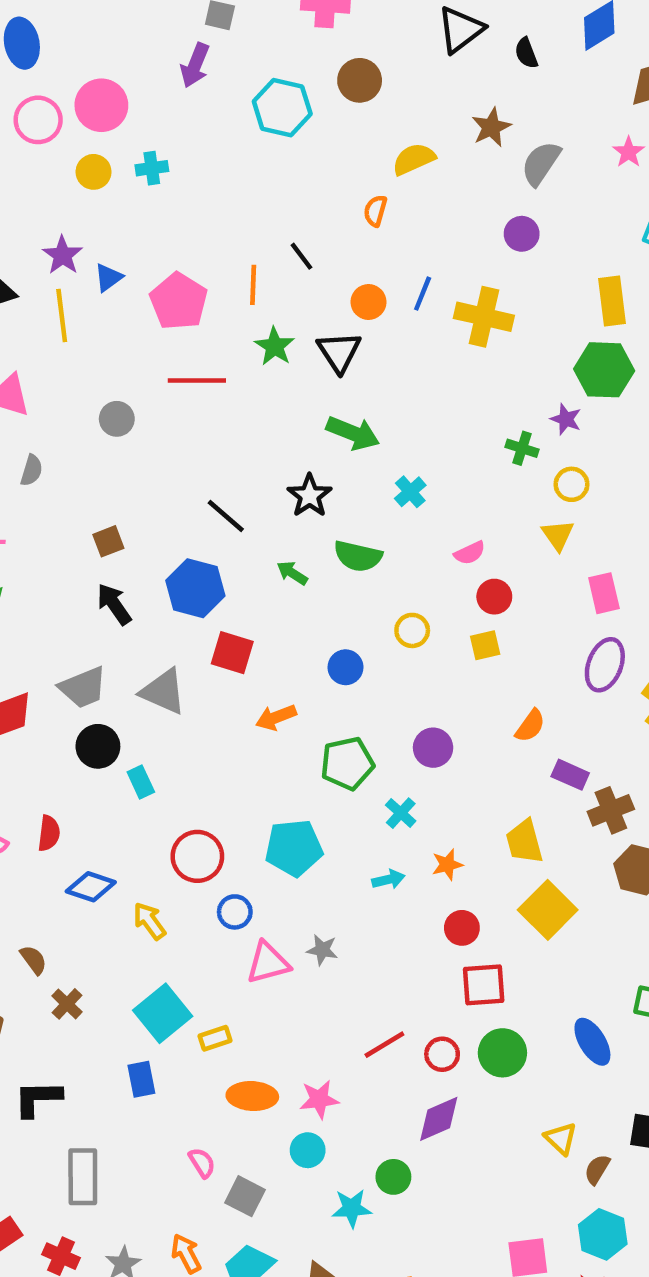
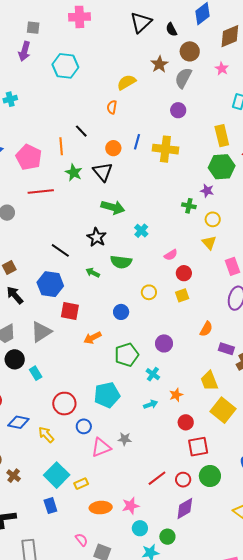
brown circle: (360, 80) -> (190, 51), moved
gray triangle: (163, 692) -> (41, 332), turned -50
cyan circle: (308, 1150) -> (140, 528), moved

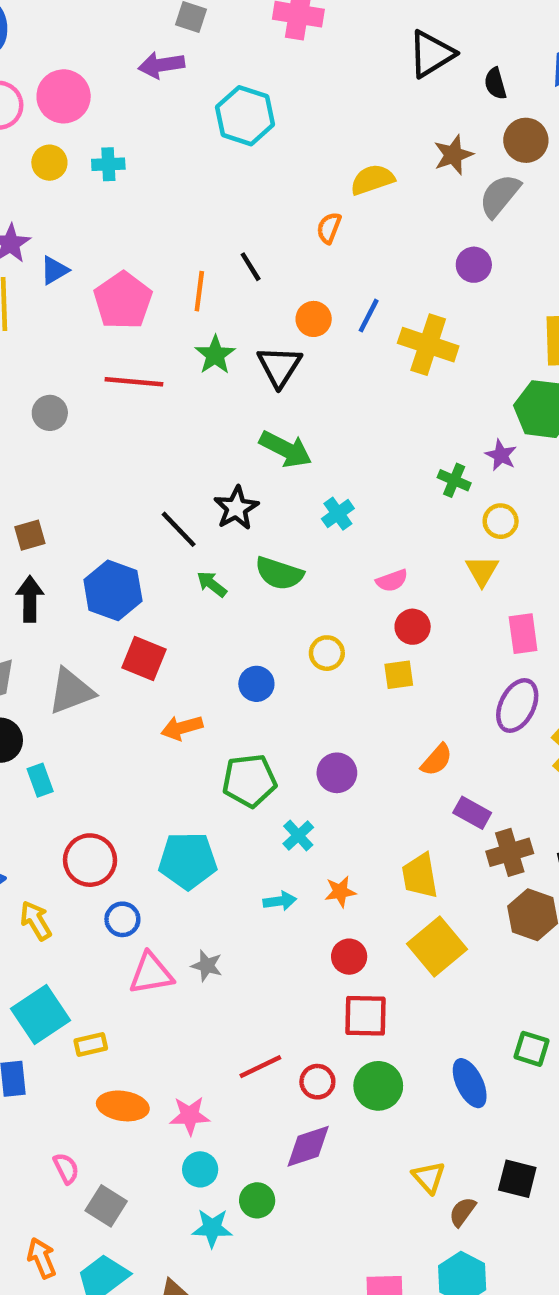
purple arrow: (24, 51) -> (161, 65), turned 54
black line: (60, 250) -> (179, 529), moved
black arrow: (15, 295) -> (30, 599), turned 30

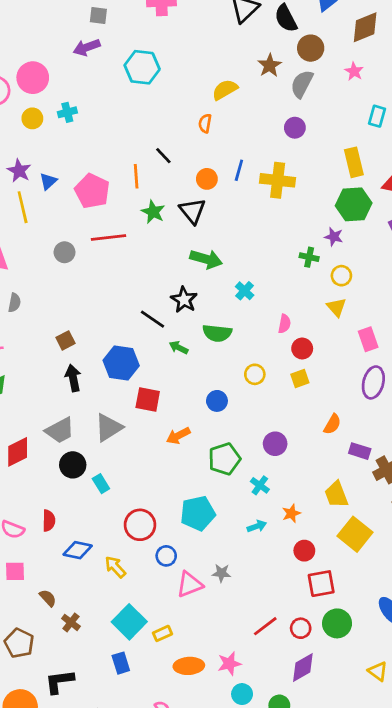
black semicircle: (495, 84) -> (286, 18), size x1.5
gray circle: (50, 413) -> (65, 252), moved
pink semicircle: (392, 581) -> (284, 324), turned -48

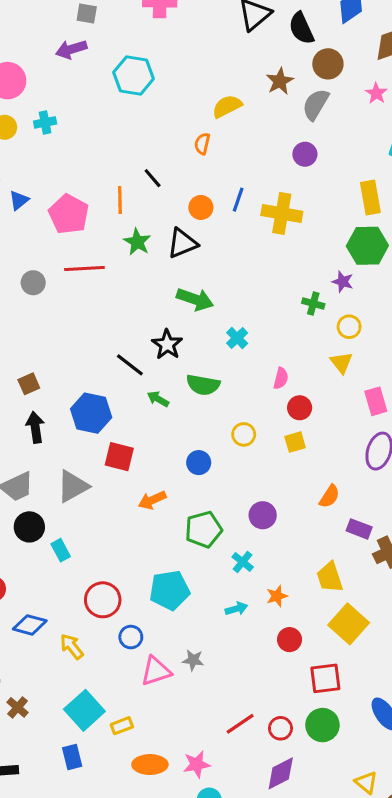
black triangle: (192, 211) -> (182, 243), turned 44
red square: (321, 584) -> (325, 678), moved

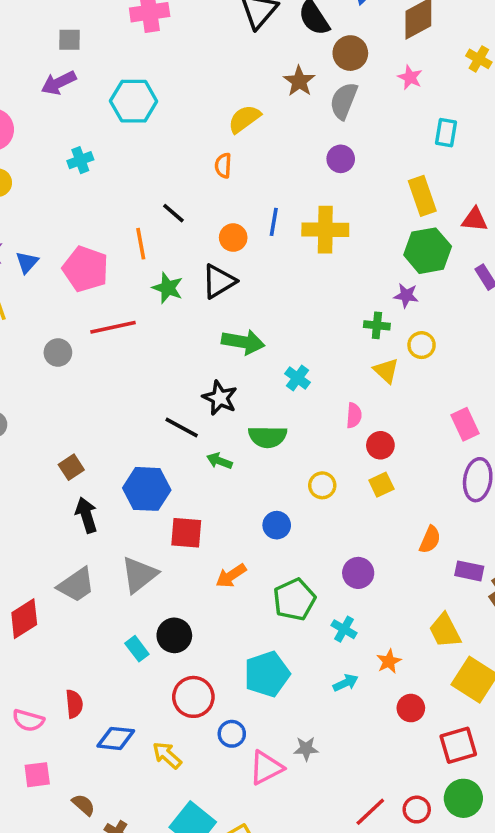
cyan cross: (45, 122) -> (80, 160), moved
yellow triangle: (341, 363) -> (386, 371), moved
black circle: (29, 527) -> (174, 635), moved

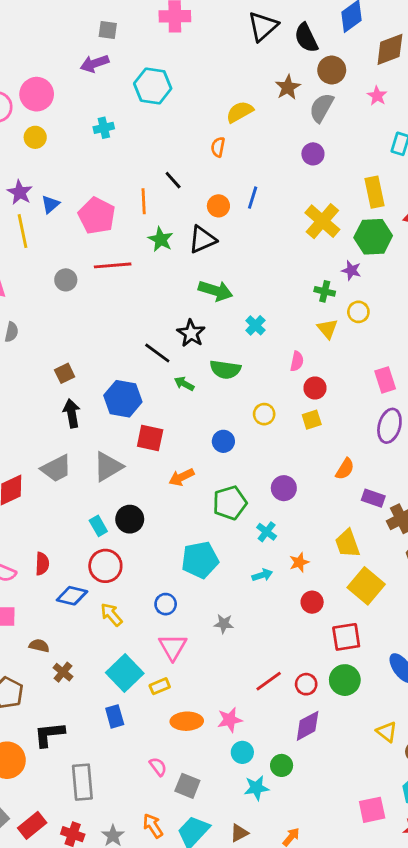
yellow cross: (325, 230) -> (322, 221), moved, turned 33
red circle: (193, 697) -> (105, 566), moved
pink triangle: (266, 768) -> (173, 647), moved, turned -40
brown semicircle: (83, 805) -> (39, 646), turned -36

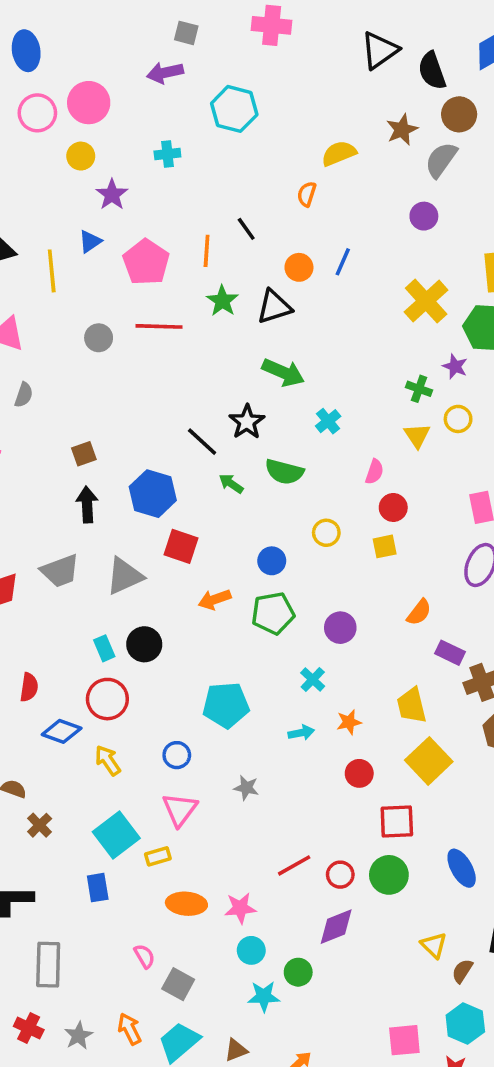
purple star: (20, 192) -> (112, 195), moved
green pentagon: (230, 503) -> (273, 613), moved

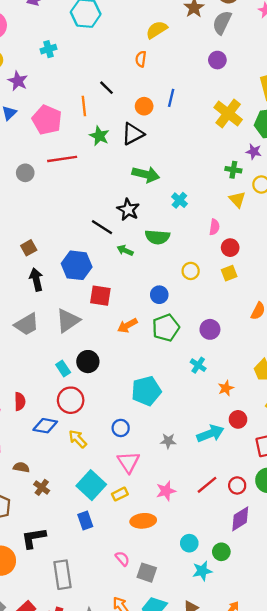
cyan arrow: (301, 733) -> (210, 434), moved, size x1.6
pink star: (240, 908) -> (166, 491), moved

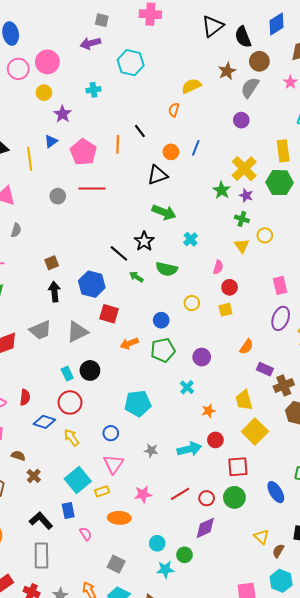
green star: (99, 136) -> (222, 190), moved
purple star: (254, 152) -> (246, 195), moved
black L-shape: (34, 538) -> (41, 521), moved, turned 50
pink semicircle: (122, 559) -> (86, 534), moved

